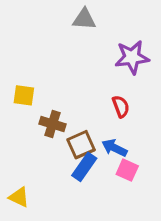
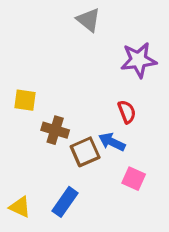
gray triangle: (84, 19) -> (88, 20), turned 35
blue arrow: (114, 148) -> (112, 142), moved
blue rectangle: (84, 167) -> (65, 202), moved

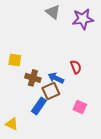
purple star: (139, 60) -> (83, 19), moved
blue arrow: (112, 142) -> (56, 78), moved
blue rectangle: (65, 202) -> (39, 106), moved

